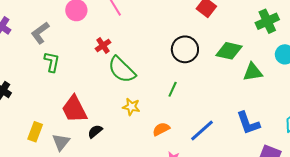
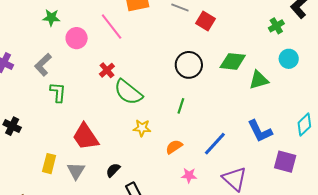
green cross: (267, 21) -> (276, 26), moved, size x0.7
black semicircle: (95, 131) -> (113, 170), moved

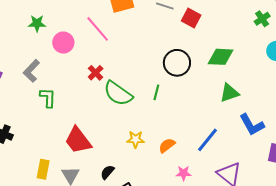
green triangle: (259, 80) -> (229, 93), moved
green line: (181, 106) -> (156, 92), moved
yellow star: (142, 128) -> (136, 139), moved

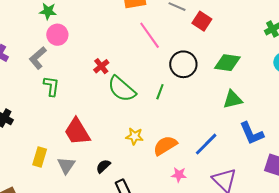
pink line: (98, 29) -> (150, 35), moved
pink circle: (63, 43) -> (57, 35), moved
orange semicircle: (167, 145) -> (165, 146), size x1.4

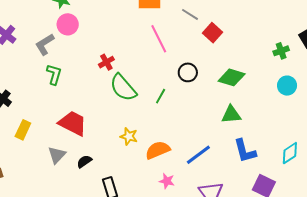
black circle: (183, 64) -> (188, 72), size x0.7
red trapezoid: (77, 132) -> (73, 123), turned 140
yellow rectangle: (40, 157) -> (23, 130), moved
black semicircle: (103, 166) -> (84, 161), moved

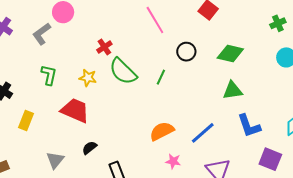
green L-shape: (54, 74) -> (49, 75), moved
yellow star: (129, 136) -> (88, 78), moved
gray triangle: (57, 155) -> (55, 160), moved

